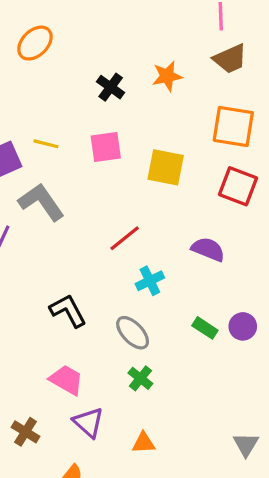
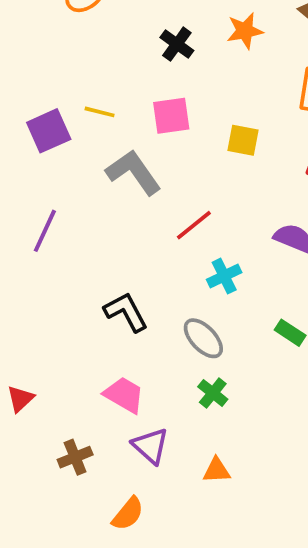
yellow square: (166, 167) -> (243, 140), size x0.7
gray L-shape: (41, 202) -> (134, 172), moved
brown cross: (26, 432) -> (75, 457), turned 36

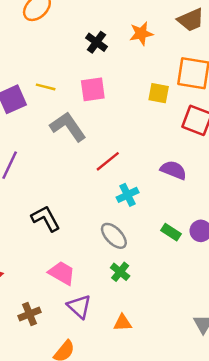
yellow square: (243, 140) -> (159, 93), moved
black L-shape: (126, 312) -> (46, 218), moved

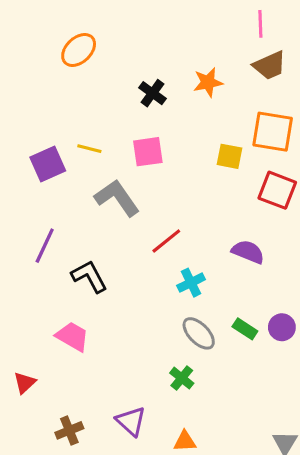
black L-shape: (46, 218) -> (89, 276), moved
gray ellipse: (114, 236) -> (199, 333), moved
pink trapezoid: (62, 273) -> (72, 336), moved

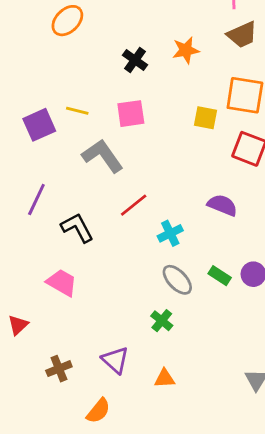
red line: (166, 241) -> (134, 205), moved

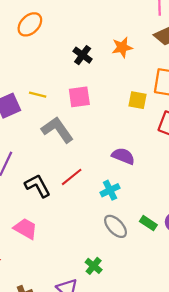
red line: (134, 205) -> (72, 177), moved
purple semicircle: (222, 205) -> (123, 156), moved
green cross: (162, 321) -> (94, 266), moved

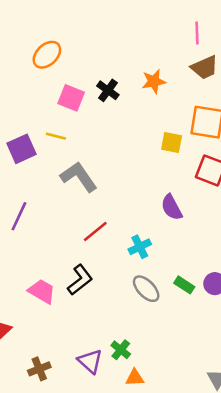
pink square: (79, 97) -> (71, 98), moved, turned 30
purple semicircle: (123, 156) -> (172, 207), moved, turned -140
black L-shape: (38, 186) -> (80, 280), moved, turned 80
green cross: (94, 266) -> (121, 350), moved

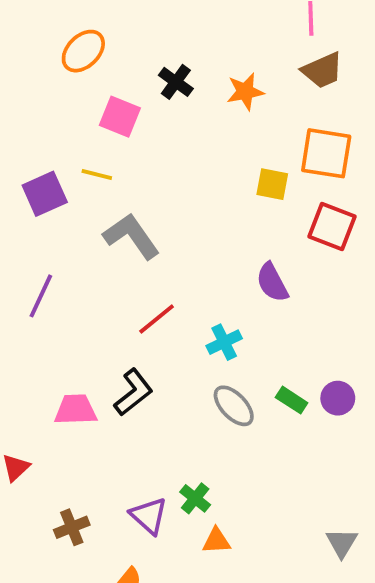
black cross: (108, 90) -> (176, 82), moved
pink trapezoid: (42, 291) -> (76, 410), turned -32

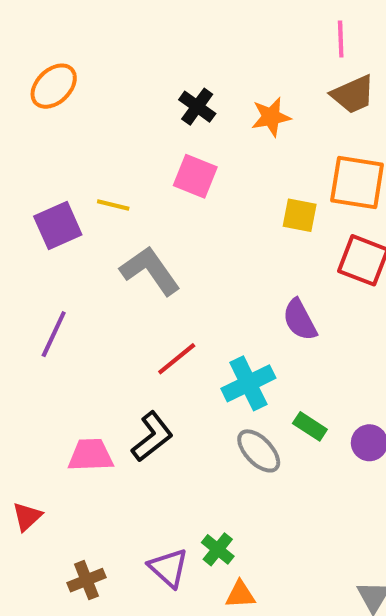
orange ellipse: (83, 51) -> (54, 86), moved
pink square: (120, 117) -> (195, 176), moved
cyan cross: (224, 342) -> (248, 383), size x1.4
green rectangle: (292, 400) -> (310, 426), moved

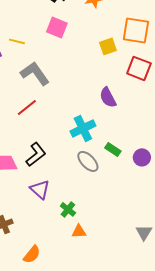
yellow square: (300, 215) -> (108, 46), turned -30
red line: (177, 359) -> (27, 107), moved
purple triangle: (169, 568) -> (40, 189), moved

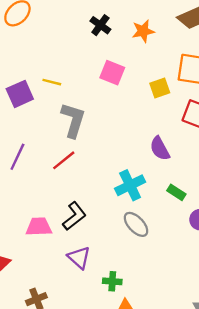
pink square: (57, 27) -> (112, 73), moved
gray L-shape: (35, 73) -> (73, 120), turned 52
green rectangle: (113, 149) -> (176, 192), moved
green cross: (68, 209) -> (112, 281), turned -35

